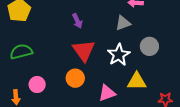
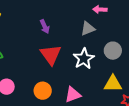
orange circle: (75, 78) -> (43, 91), moved
yellow triangle: (137, 81) -> (113, 84), moved

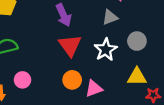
purple arrow: (45, 26) -> (64, 15), size x1.5
orange circle: (43, 91) -> (72, 80), moved

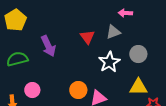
purple arrow: (64, 15) -> (48, 46), moved
red triangle: (70, 45) -> (87, 37), moved, size x0.7

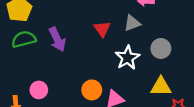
green semicircle: (17, 59) -> (24, 39), moved

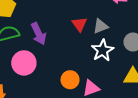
gray triangle: (132, 23) -> (100, 26), moved
pink circle: (39, 90) -> (24, 63), moved, size x1.5

